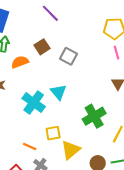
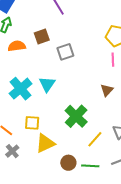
gray square: (69, 56) -> (65, 52), turned 30
green cross: (94, 116) -> (76, 116), turned -30

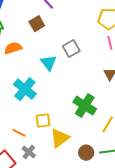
brown square: (42, 36) -> (37, 24), moved
gray square: (65, 52) -> (71, 49), moved
cyan triangle: (47, 84) -> (49, 63), moved

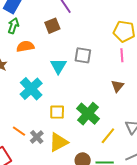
gray square: (71, 49) -> (83, 55), turned 30
yellow square: (43, 121) -> (57, 112), moved
gray cross: (29, 152) -> (37, 137), moved

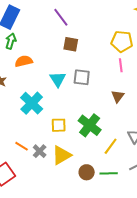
brown square: (52, 26) -> (71, 44), moved, turned 35
gray square: (83, 55) -> (82, 77), moved

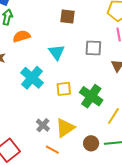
gray square: (82, 77) -> (93, 48), moved
yellow square: (59, 125) -> (64, 89), moved
orange line: (22, 146) -> (52, 150), moved

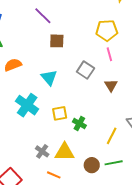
gray square: (93, 48) -> (85, 70), turned 36
green cross: (91, 96) -> (79, 124), moved, size x0.6
yellow triangle: (65, 128) -> (64, 152), turned 40

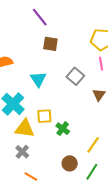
yellow triangle: (64, 152) -> (25, 129), moved
green line: (114, 163) -> (92, 172), turned -54
brown circle: (92, 165) -> (70, 163), moved

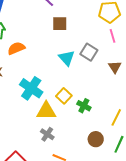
cyan triangle: (38, 79) -> (67, 58), moved
yellow square: (44, 116) -> (64, 96), turned -35

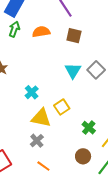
orange semicircle: (16, 48) -> (41, 32), moved
cyan cross: (31, 88) -> (32, 92), size x0.6
green cross: (84, 106) -> (89, 128), moved

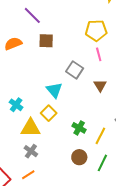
cyan triangle: (73, 71) -> (54, 90), moved
orange line: (43, 166) -> (28, 175), moved, turned -56

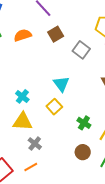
brown square: (46, 41) -> (56, 34), turned -35
gray square: (75, 70) -> (81, 50), moved
yellow triangle: (31, 128) -> (23, 122), moved

